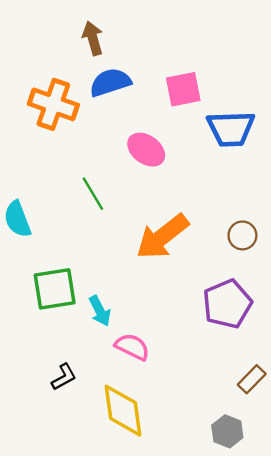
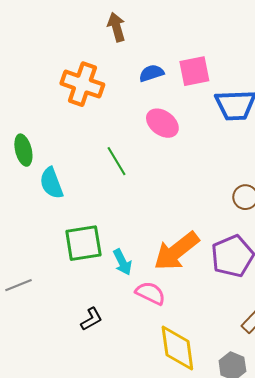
blue semicircle: (110, 82) -> (151, 73), moved, size x0.7
orange arrow: (162, 237) -> (176, 251), moved
yellow diamond: (123, 411) -> (177, 348), moved

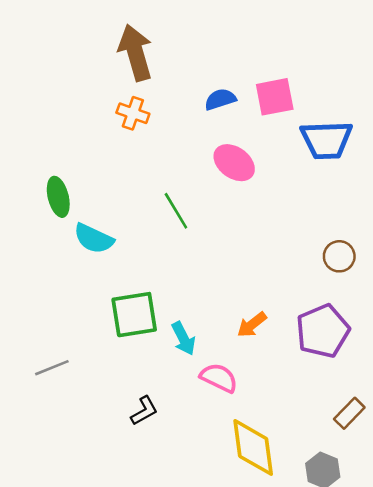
brown arrow: (116, 27) -> (135, 53), moved, size x1.5
orange cross: (82, 84) -> (133, 113), size x0.6
cyan semicircle: (51, 183) -> (94, 239), turned -44
orange arrow: (176, 251) -> (252, 325), size x0.5

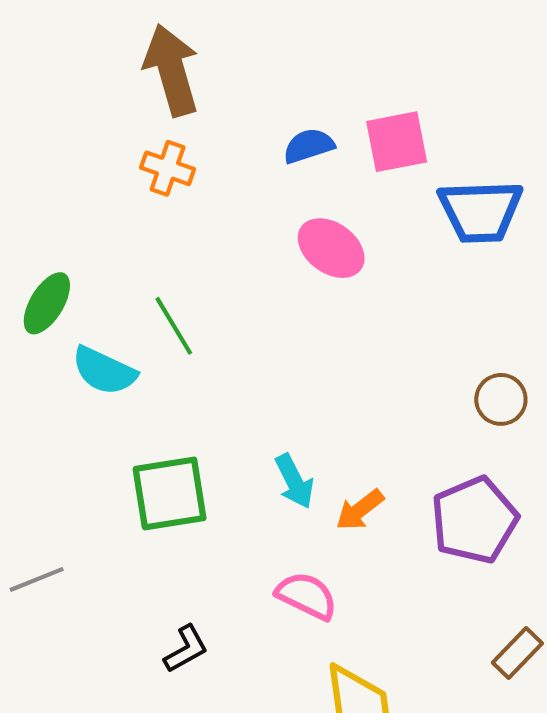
green ellipse: (58, 197) -> (47, 303), turned 45
green line: (176, 211) -> (174, 326), moved
cyan arrow: (184, 339) -> (294, 481), moved

